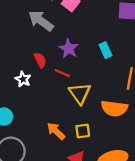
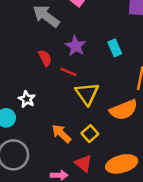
white star: (23, 79) -> (27, 99), moved
orange semicircle: (114, 108) -> (124, 110), turned -30
yellow square: (83, 131) -> (90, 134), turned -35

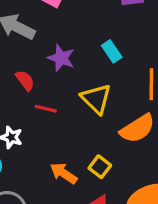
red line: (69, 72) -> (46, 109), moved
yellow triangle: (87, 94) -> (96, 99), moved

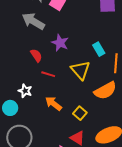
cyan rectangle: (112, 51) -> (99, 49), moved
orange arrow: (64, 173) -> (53, 104), moved

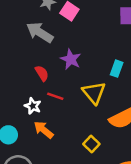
cyan rectangle: (99, 49) -> (117, 69), turned 48
white star: (25, 91) -> (33, 106), moved
orange arrow: (53, 104) -> (44, 130), moved

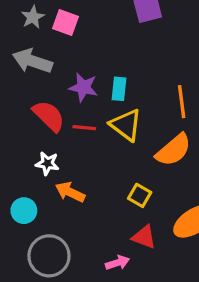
cyan rectangle: (117, 69) -> (119, 89), moved
red semicircle: (42, 73) -> (49, 116), size x1.5
red line: (55, 96) -> (84, 128), moved

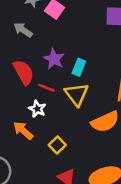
gray arrow: (32, 61) -> (23, 30), size x0.7
white star: (47, 163) -> (37, 109), moved
yellow square: (140, 195) -> (57, 145), moved

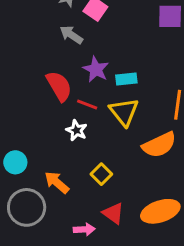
gray arrow: (23, 30) -> (71, 35), moved
cyan rectangle: (79, 67) -> (126, 79), turned 63
orange arrow: (23, 131) -> (57, 182), moved

